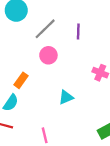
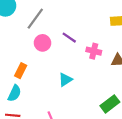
purple line: (78, 32) -> (69, 38), moved, turned -48

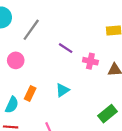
pink circle: (43, 43) -> (16, 60), moved
orange rectangle: (21, 71) -> (30, 94), moved

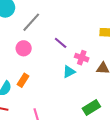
pink circle: (16, 60) -> (24, 48), moved
cyan triangle: (63, 90) -> (69, 72), moved

